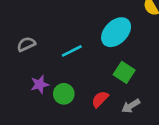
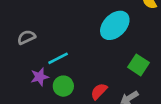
cyan line: (72, 51) -> (58, 58), moved
green square: (124, 72) -> (139, 65), moved

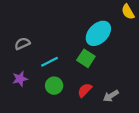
green square: (139, 65) -> (86, 58), moved
purple star: (40, 77) -> (20, 79), moved

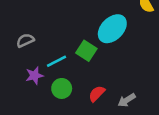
green square: (86, 58) -> (86, 51), moved
purple star: (20, 79) -> (34, 75), moved

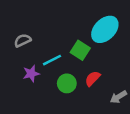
green circle: (62, 88) -> (67, 83), moved
red semicircle: (97, 94) -> (93, 79), moved

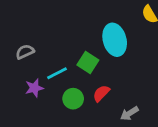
cyan ellipse: (105, 29) -> (115, 40), turned -60

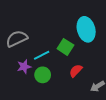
gray semicircle: (25, 52) -> (17, 39), size x1.5
green circle: (73, 99) -> (43, 75), moved

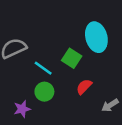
cyan line: (42, 55) -> (43, 68), turned 63
purple star: (24, 67) -> (22, 109), moved

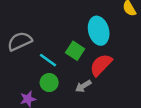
red semicircle: (84, 87) -> (101, 65), moved, size x1.5
gray arrow: (110, 105) -> (83, 86), moved

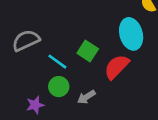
cyan ellipse: (99, 31) -> (131, 34), moved
gray arrow: (83, 86) -> (86, 97), moved

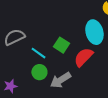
gray arrow: (86, 97) -> (60, 80), size x1.5
purple star: (35, 105) -> (10, 86), moved

